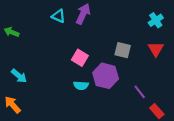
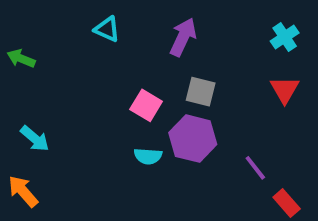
purple arrow: (83, 14) -> (183, 37), moved
gray square: (123, 50) -> (201, 92), moved

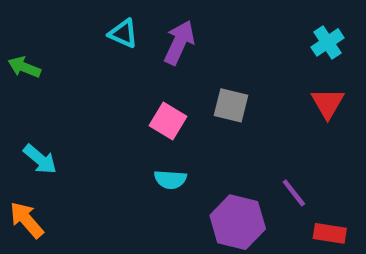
purple arrow: (183, 37) -> (179, 42), moved
purple hexagon: (193, 139) -> (238, 222), moved
red rectangle: (287, 203) -> (330, 233), turned -40

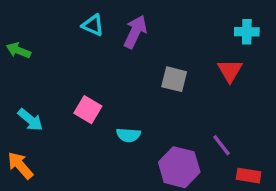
cyan cross: (328, 42) -> (247, 32), turned 35
red triangle: (328, 103) -> (230, 71), moved
pink square: (168, 121) -> (88, 110), moved

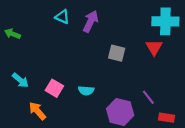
cyan cross: (247, 32) -> (165, 21), size x1.6
pink square: (88, 110) -> (54, 88), moved
orange arrow: (20, 165) -> (37, 111), moved

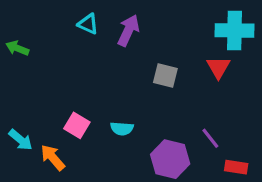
cyan arrow: (20, 80) -> (21, 140), moved

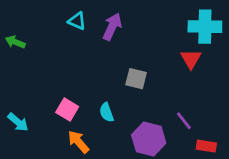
gray square: (165, 75) -> (136, 79), moved
cyan semicircle: (122, 129) -> (107, 112), turned 66
orange arrow: (53, 158) -> (78, 142), moved

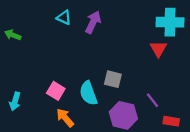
gray square: (136, 79) -> (113, 79), moved
cyan semicircle: (107, 112) -> (88, 93), size x1.5
cyan arrow: (18, 122) -> (15, 101), turned 66

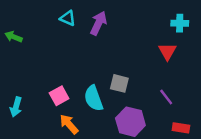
cyan cross: (170, 22) -> (180, 23), size x0.6
pink square: (56, 91) -> (59, 96), turned 30
purple line: (153, 100) -> (166, 97), moved

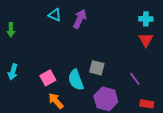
green arrow: (14, 37) -> (11, 30), turned -112
red triangle: (167, 51) -> (146, 40), moved
cyan arrow: (16, 107) -> (13, 72), moved

